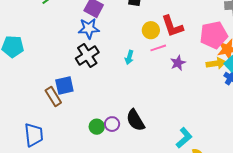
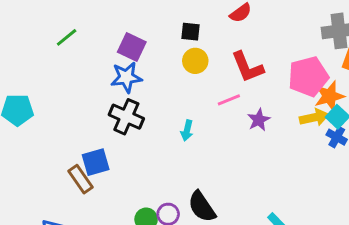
yellow circle: (151, 30) -> (195, 61), moved
black cross: (87, 55) -> (126, 117), turned -30
cyan arrow: (129, 57) -> (187, 130), moved

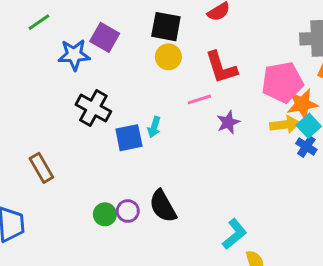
black square: (190, 32) -> (166, 27), size x1.5
blue star: (126, 77) -> (74, 55), moved
blue square: (96, 162) -> (129, 138), moved

